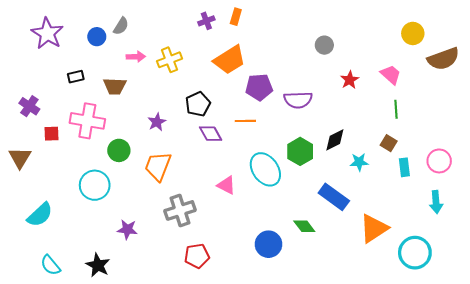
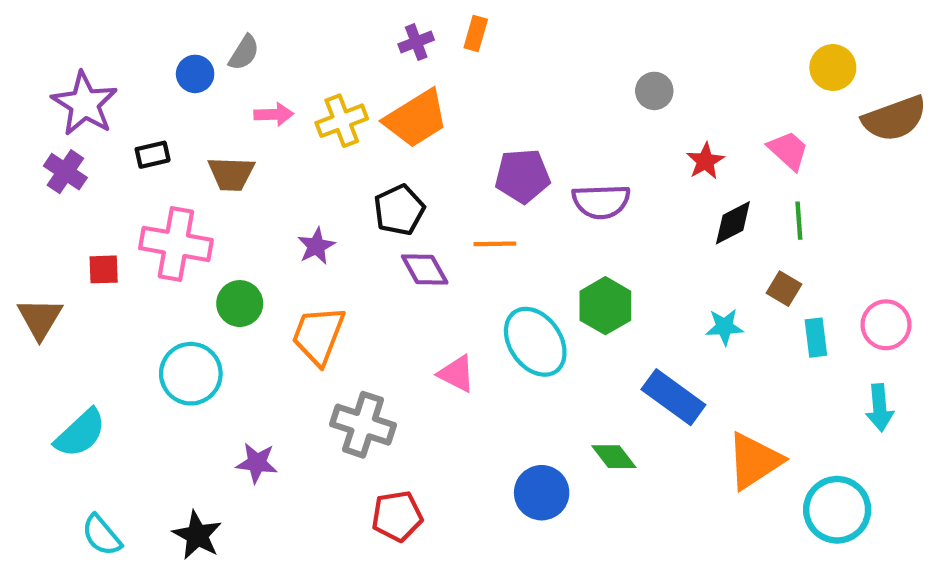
purple star: (47, 33) -> (85, 104), moved
orange trapezoid: (230, 60) -> (416, 119), moved
purple cross: (29, 106) -> (65, 172), moved
black diamond: (335, 140) -> (733, 223), moved
gray cross: (180, 210) -> (363, 425), turned 36

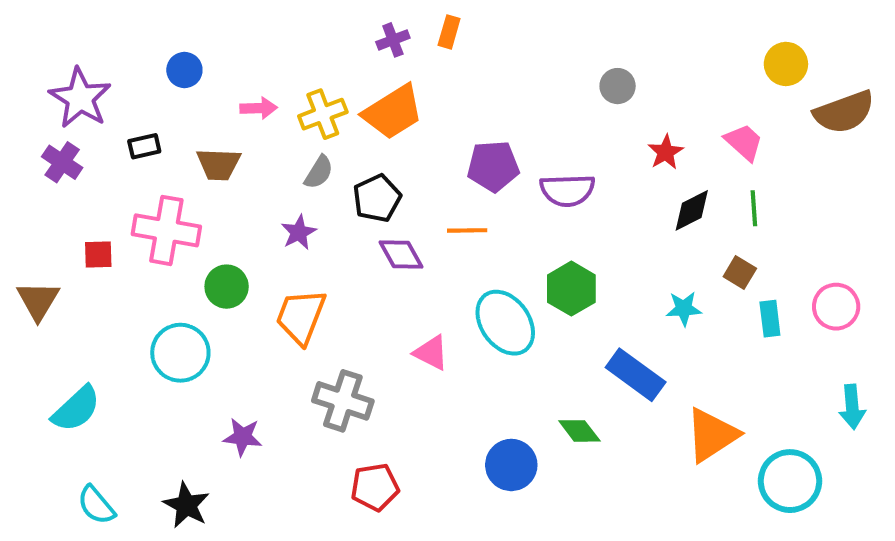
gray semicircle: (244, 53) -> (319, 172), moved
cyan arrow: (880, 408) -> (852, 407), moved

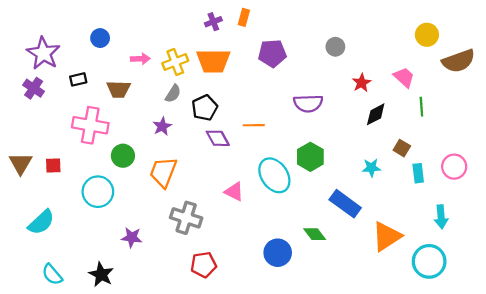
orange trapezoid: (393, 112) -> (213, 61), turned 32
purple pentagon: (493, 166) -> (272, 53), moved
green line: (754, 208) -> (421, 107), moved
red square: (98, 254) -> (53, 166), moved
cyan arrow: (852, 407) -> (441, 217), moved

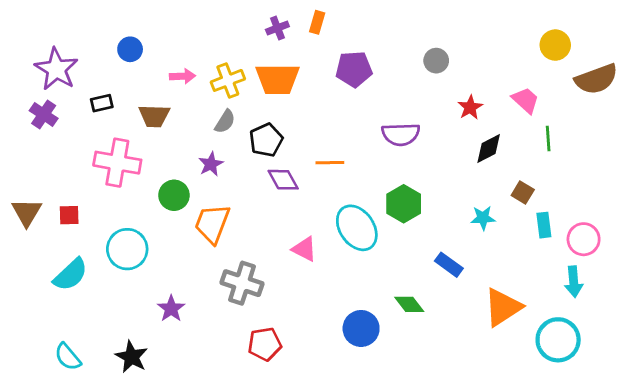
green circle: (123, 156) -> (174, 195), moved
pink circle: (454, 167) -> (584, 239), moved
blue rectangle: (345, 204) -> (449, 265), size x0.7
cyan semicircle: (41, 222) -> (71, 275), moved
purple star: (132, 237) -> (171, 309), turned 30

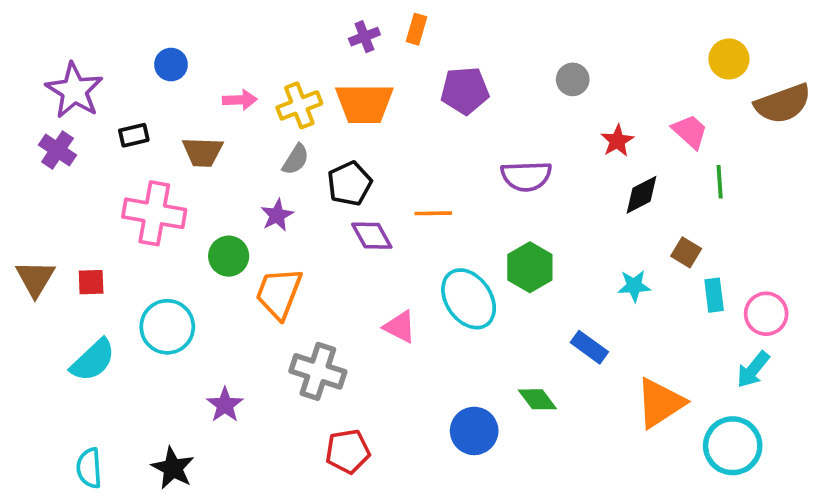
cyan arrow: (574, 282) -> (753, 370), turned 44
cyan semicircle: (68, 357) -> (89, 468), turned 36

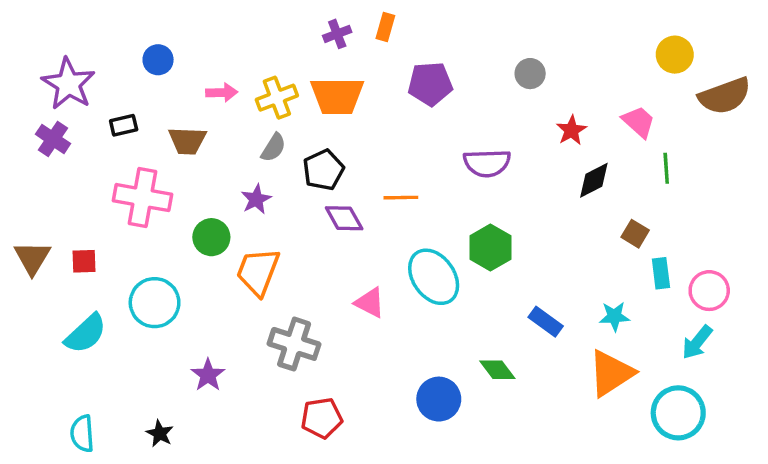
cyan star: (634, 286) -> (614, 316), moved
black star: (173, 468) -> (160, 434), size x0.7

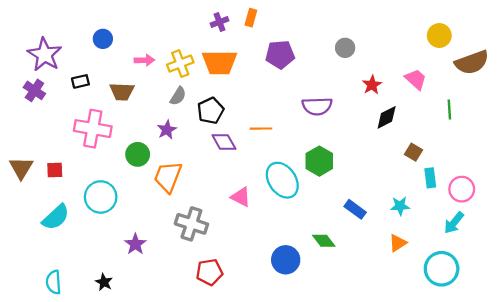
green line: (666, 168) -> (449, 110), moved
orange triangle: (611, 373) -> (398, 243), size x0.6

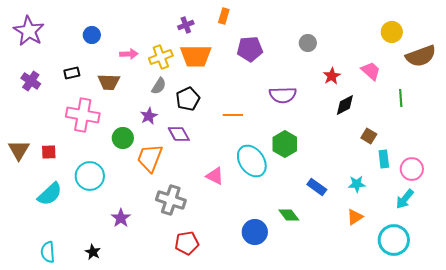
purple cross: (219, 22) -> (186, 25), moved
purple star: (45, 55) -> (29, 31), moved
purple diamond: (224, 142) -> (179, 134), moved

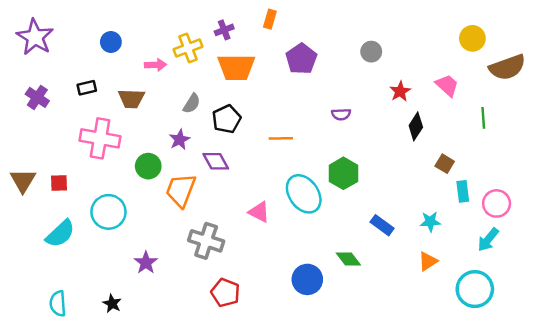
purple pentagon: (250, 49) -> (301, 59), turned -30
yellow cross: (161, 57) -> (188, 48), moved
purple semicircle: (283, 95) -> (341, 114), size x0.6
black diamond: (345, 105) -> (416, 126), turned -30
red pentagon: (187, 243) -> (225, 293), turned 30

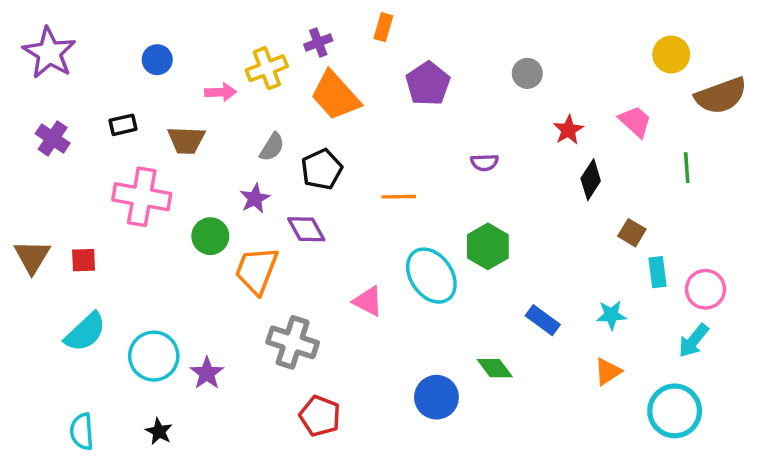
orange trapezoid: (236, 67) -> (335, 96), turned 48
cyan circle: (108, 212) -> (154, 356), moved

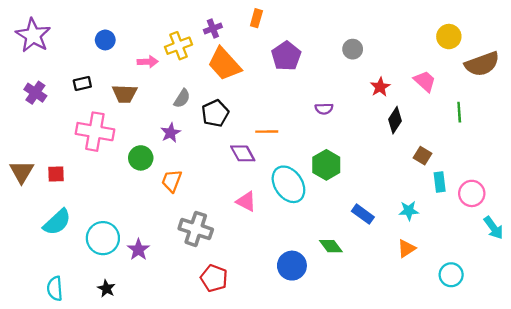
purple diamond: (306, 229) -> (243, 153), moved
orange trapezoid: (257, 270) -> (172, 181), size x0.7
cyan arrow: (693, 341) -> (494, 228), moved, turned -75
cyan circle: (675, 411) -> (451, 275), size x0.7

